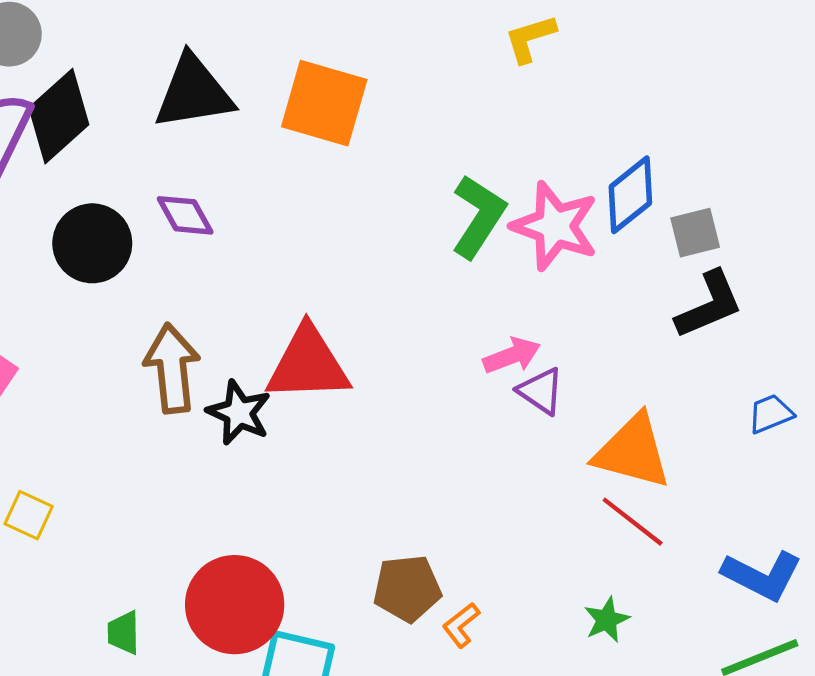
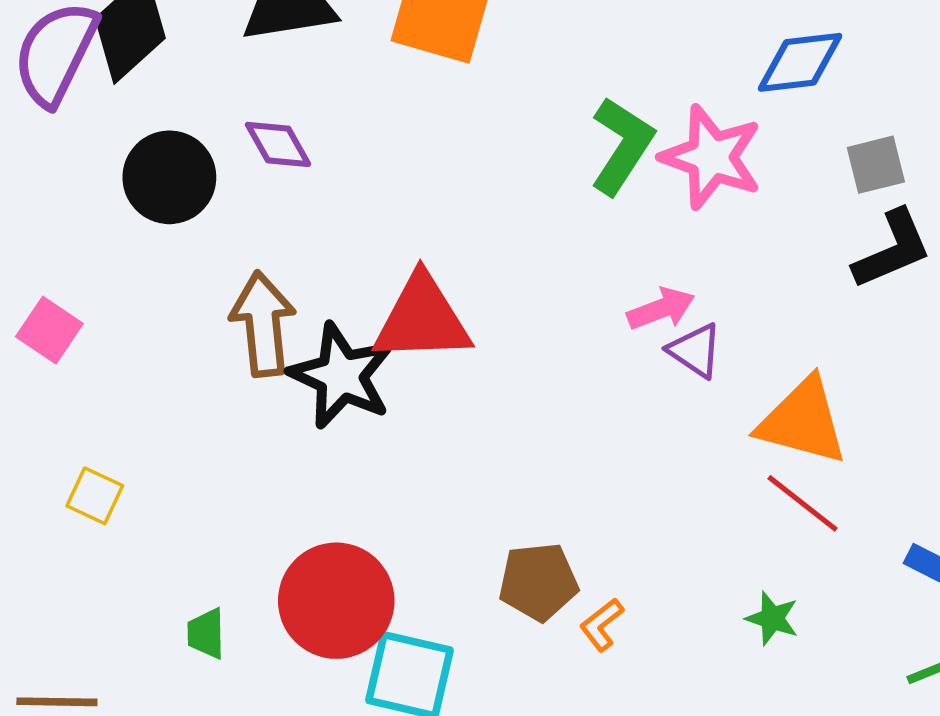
blue diamond: (630, 195) -> (800, 62), moved, turned 32
black star: (239, 413) -> (341, 376), size x1.4
green star: (607, 620) -> (772, 618), turned -30

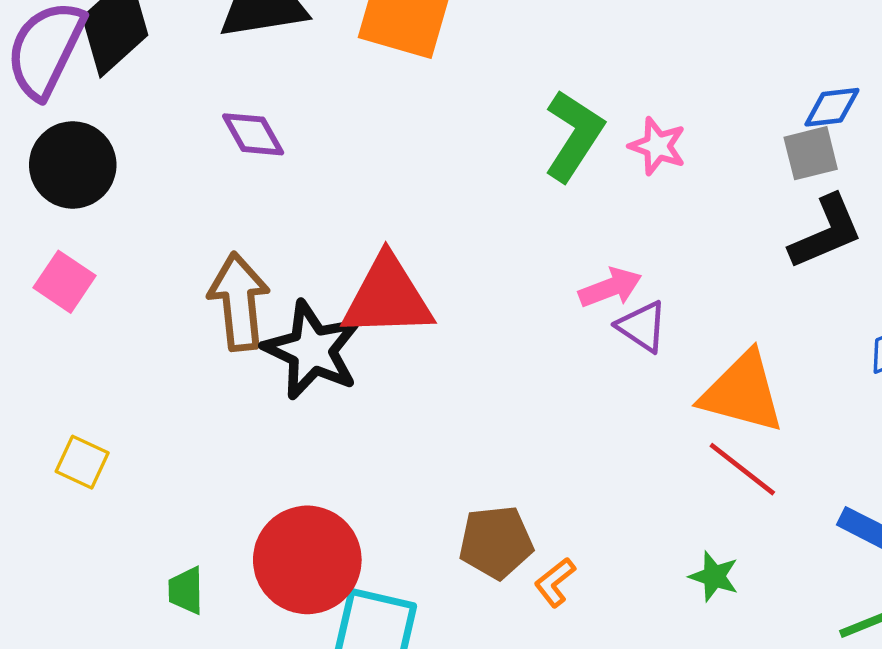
blue diamond: (800, 62) -> (832, 107), moved, size x0.7
pink star: (712, 157) -> (657, 146), size x0.6
black circle: (169, 177) -> (73, 165), moved
pink square: (49, 330) -> (64, 282), moved

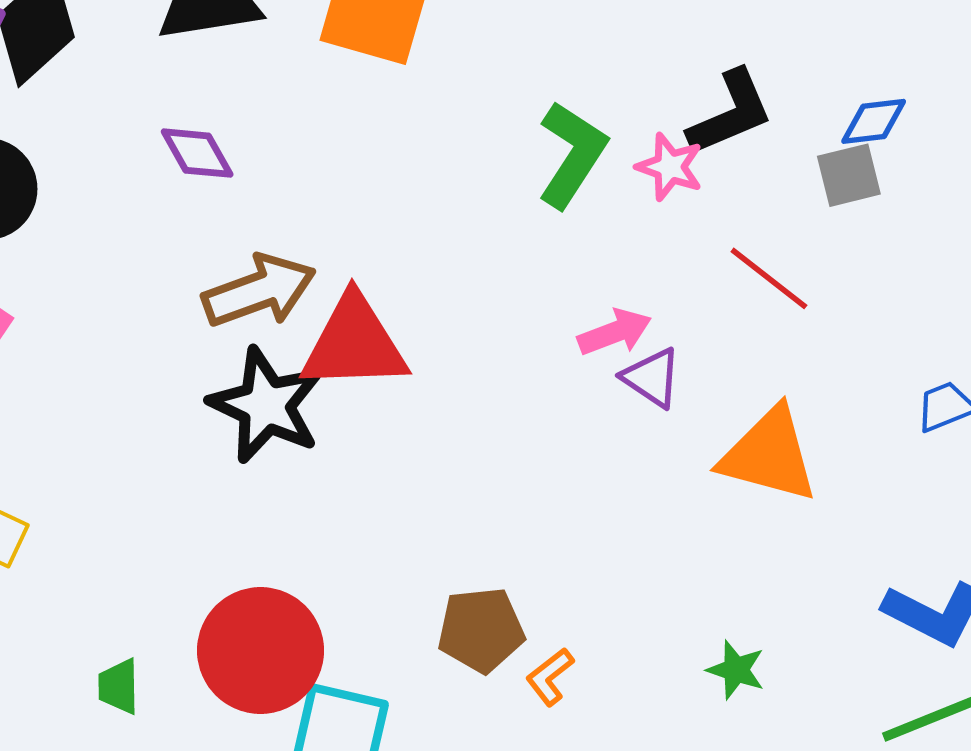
black L-shape: (826, 232) -> (730, 113), moved
brown arrow: (239, 302) -> (259, 291), moved, turned 76
red line: (742, 469) -> (769, 278), moved

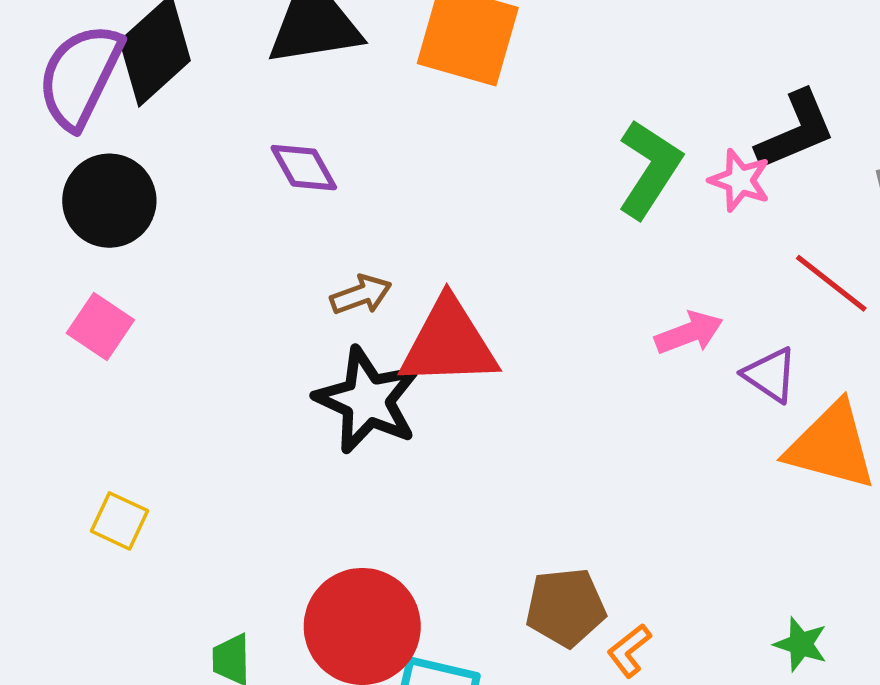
brown arrow: (259, 291) -> (361, 295), size x0.6
purple triangle: (652, 378) -> (770, 375), moved

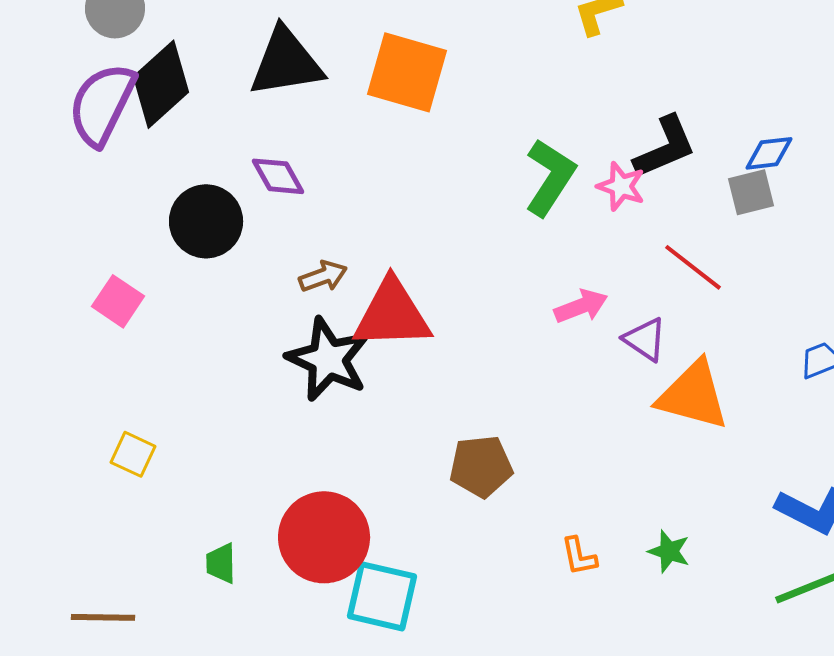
black circle: (109, 201) -> (206, 221), moved
brown pentagon: (566, 607) -> (481, 466), moved
orange L-shape: (629, 651) -> (579, 556), moved, turned -63

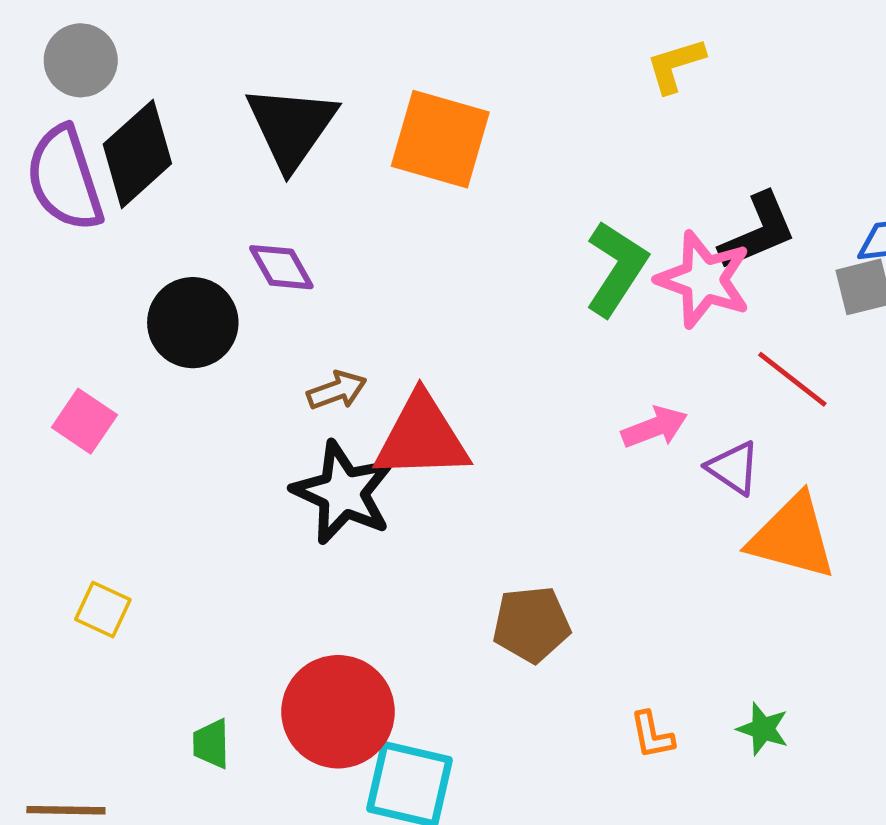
black triangle: (286, 62) -> (291, 127), turned -46
purple semicircle: (102, 104) -> (65, 179), turned -44
pink star: (621, 186) -> (704, 280), size x1.6

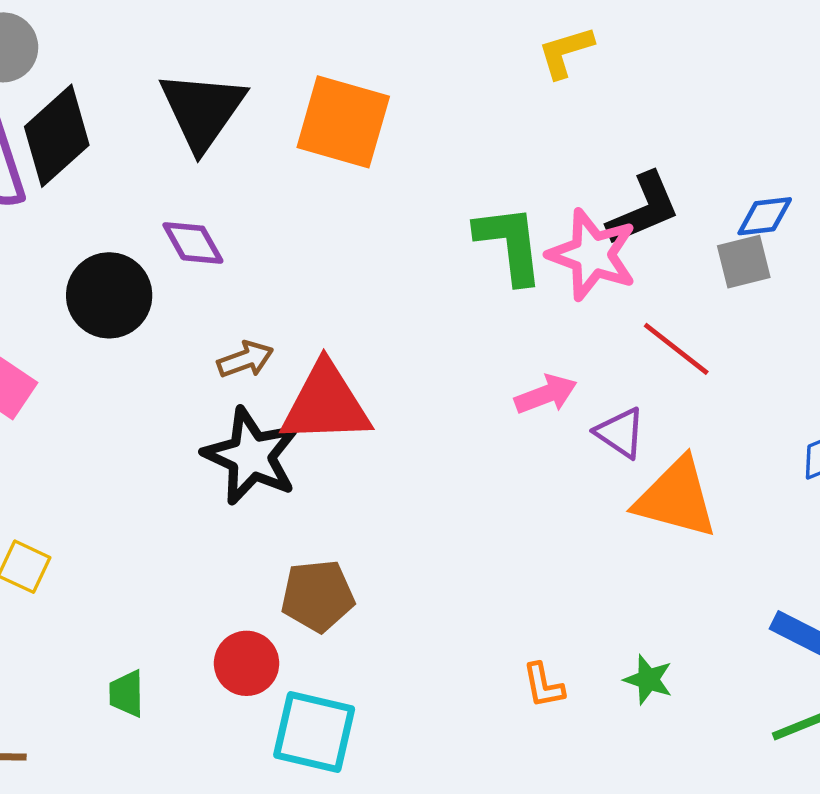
green L-shape: (616, 268) -> (510, 244), turned -40
brown pentagon: (531, 624) -> (318, 596), moved
red circle: (338, 712) -> (247, 663), size x0.6

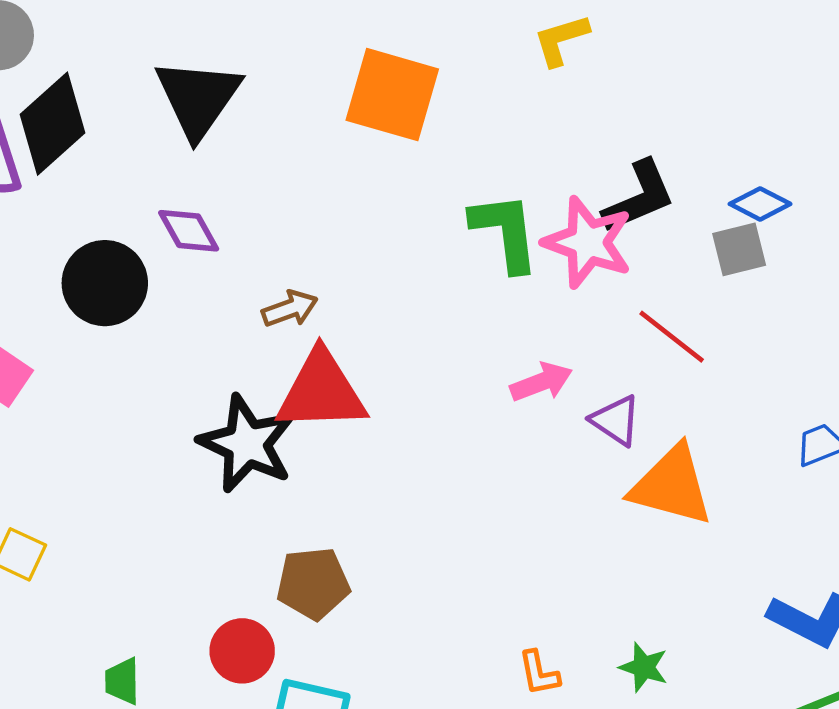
orange square: (343, 122) -> (392, 95), moved
blue diamond: (765, 216) -> (760, 204), turned 34
brown arrow: (245, 359) -> (290, 309), moved

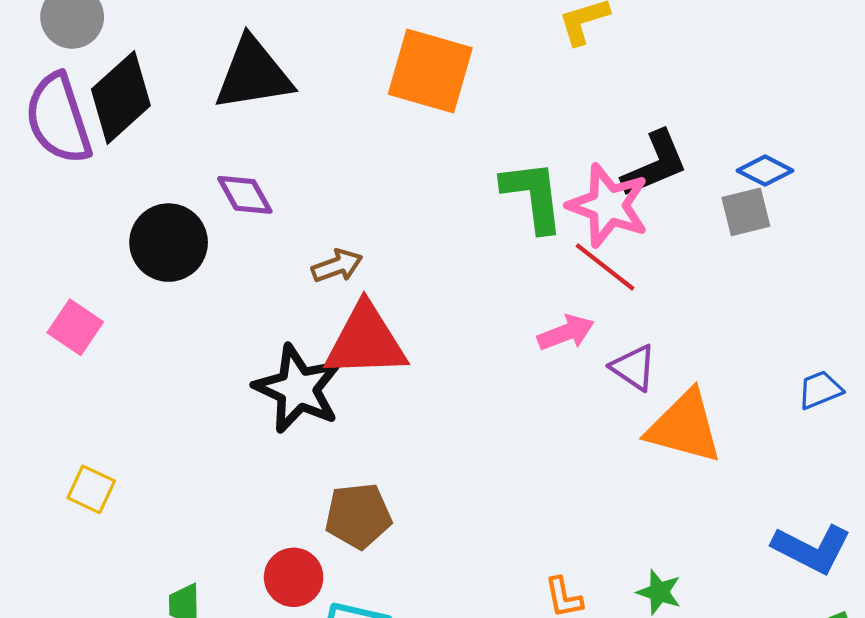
black triangle: (198, 98) -> (253, 74), turned 46
red line: (672, 337) -> (605, 267), moved

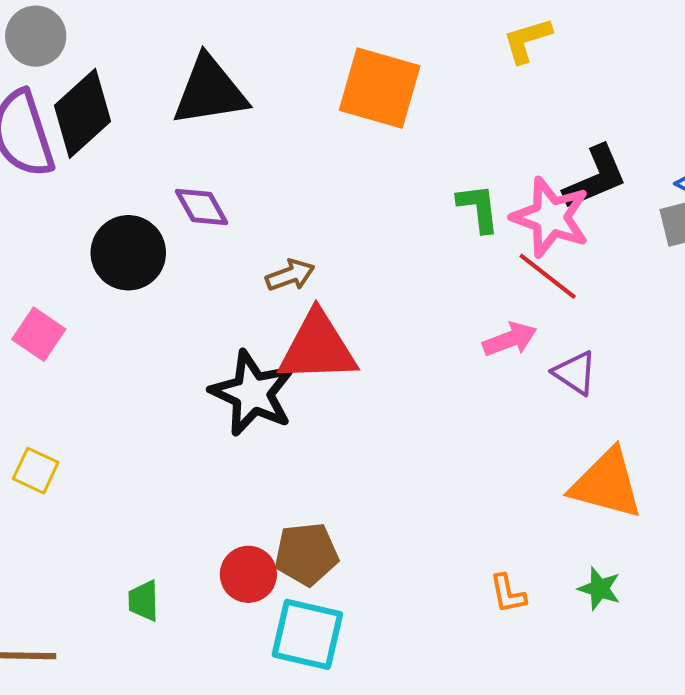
green L-shape: (533, 196) -> (478, 208), size x0.7
orange triangle: (684, 427) -> (607, 484), moved
yellow square: (91, 489) -> (36, 471), moved
brown pentagon: (358, 516) -> (306, 554), moved

